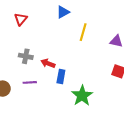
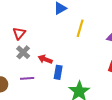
red triangle: (21, 19) -> (19, 33), moved
gray cross: (26, 56) -> (23, 52), turned 32

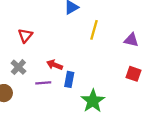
gray cross: (23, 52) -> (18, 67), moved
purple line: (27, 78) -> (43, 83), moved

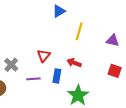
red triangle: (25, 35) -> (44, 56), moved
red arrow: (55, 65) -> (74, 63), moved

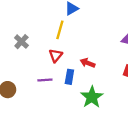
yellow line: (79, 31) -> (60, 30), moved
gray cross: (11, 65) -> (21, 42), moved

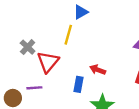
red triangle: (56, 55) -> (48, 62), moved, size x1.5
purple line: (45, 80) -> (34, 88), moved

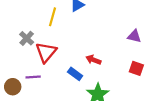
yellow line: (68, 35) -> (52, 17), moved
blue rectangle: (78, 84) -> (75, 74), turned -64

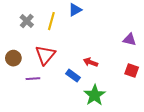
gray cross: (27, 38) -> (27, 21), moved
brown circle: (13, 87) -> (13, 58), moved

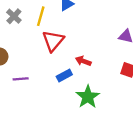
red triangle: (45, 55) -> (53, 41), moved
blue rectangle: (73, 76) -> (64, 76), turned -64

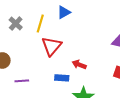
blue rectangle: (64, 76) -> (62, 78), turned 32

